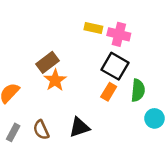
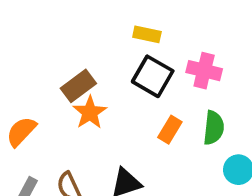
pink cross: (119, 34) -> (204, 71), moved
black square: (115, 66) -> (153, 76), moved

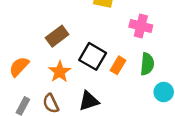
black square: (153, 76) -> (93, 56), moved
orange star: (90, 113) -> (60, 72), moved

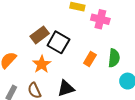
pink cross: (141, 26) -> (100, 19), moved
black square: (93, 56) -> (58, 42), moved

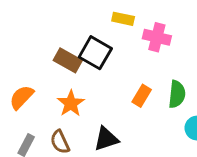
brown rectangle: (40, 35) -> (68, 60), turned 66
black square: (58, 42) -> (95, 53), moved

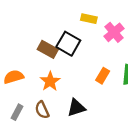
pink cross: (157, 37) -> (114, 32), turned 36
orange semicircle: (21, 97) -> (14, 77), turned 30

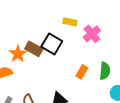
orange star: (50, 81) -> (18, 54), moved

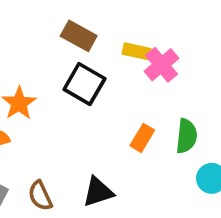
yellow rectangle: (70, 22) -> (136, 51), moved
brown rectangle: (34, 49) -> (79, 36), moved

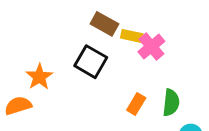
brown rectangle: (79, 36) -> (104, 24), moved

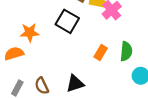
orange star: (39, 77) -> (30, 32), turned 30

